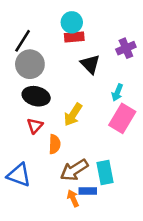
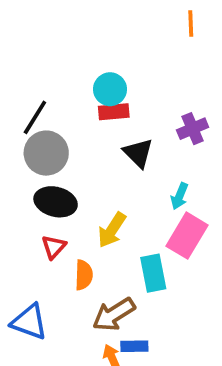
cyan rectangle: (105, 172) -> (153, 273), moved

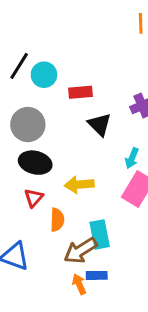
cyan circle: (110, 89) -> (44, 75), moved
black line: (35, 117) -> (19, 66), moved
yellow arrow: (112, 230) -> (79, 185), turned 52
cyan rectangle: (153, 273) -> (100, 234), moved

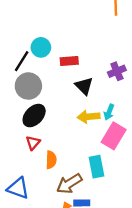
black line: (19, 66) -> (22, 61), moved
black ellipse: (35, 163) -> (34, 116), turned -60
yellow arrow: (79, 185) -> (89, 117), moved
cyan rectangle: (100, 234) -> (97, 167), moved

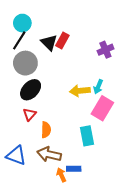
cyan circle: (41, 47) -> (22, 23), moved
red rectangle: (69, 61) -> (62, 40), turned -56
black triangle: (84, 86) -> (49, 43), moved
brown arrow: (69, 184) -> (49, 154), moved, turned 45

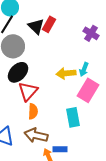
purple cross: (105, 50) -> (91, 33), turned -35
red triangle: (30, 114) -> (28, 91), moved, size x1.5

